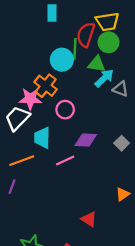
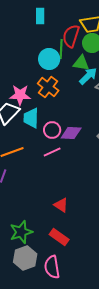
orange cross: (46, 86) -> (48, 87), moved
pink circle: (65, 110) -> (52, 130), moved
cyan trapezoid: (42, 138) -> (31, 118), moved
red triangle: (89, 219) -> (61, 205), moved

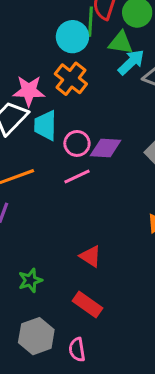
green star: (21, 232) -> (30, 280), moved, size x0.7
pink semicircle: (52, 267) -> (77, 350), size x0.7

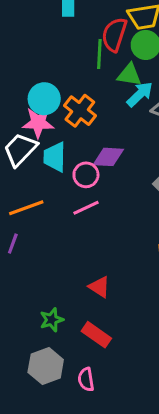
cyan circle: (72, 37) -> (44, 99), moved
purple diamond: (106, 148) -> (108, 157), moved
green star: (30, 280) -> (52, 320), moved

